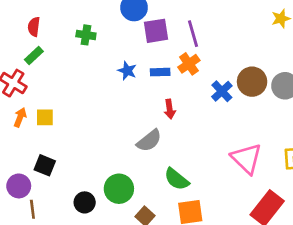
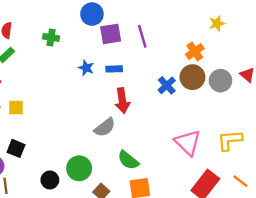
orange cross: (189, 64) -> (195, 51), moved
red arrow: (170, 109) -> (122, 101), size x1.5

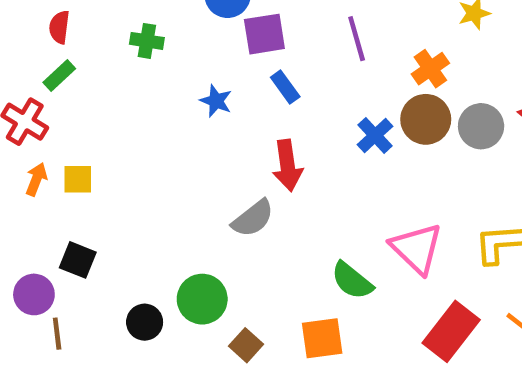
purple line: (142, 36) -> (357, 39), moved
blue rectangle: (114, 69) -> (285, 87), moved, turned 56
green semicircle: (128, 160) -> (352, 281), moved

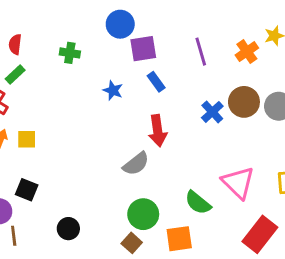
orange cross: (430, 69) -> (247, 52), moved
green circle: (202, 299) -> (143, 214), moved

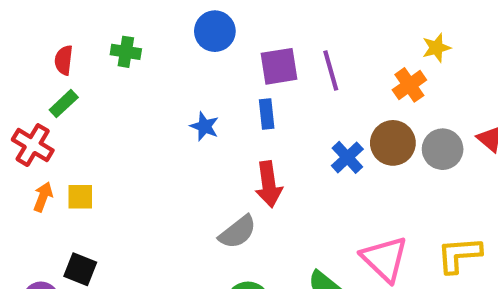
purple square: (143, 49) -> (279, 66), moved
orange cross: (247, 52) -> (409, 85), moved
green cross: (70, 53) -> (126, 52), moved
blue rectangle: (156, 82) -> (267, 114), turned 30

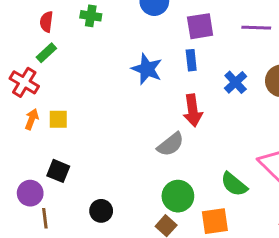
purple line: (331, 70) -> (256, 28), moved, turned -72
blue star: (204, 126) -> (147, 69), size x1.5
blue cross: (347, 157) -> (236, 82), moved

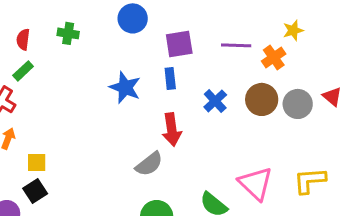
yellow square: (58, 119) -> (37, 162), moved
black square: (58, 171) -> (35, 191), turned 35

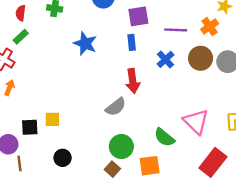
purple line: (236, 45) -> (176, 30), moved
blue star: (125, 87) -> (85, 44), moved
yellow square: (37, 162) -> (52, 119), moved
black square: (35, 191) -> (30, 127), turned 30

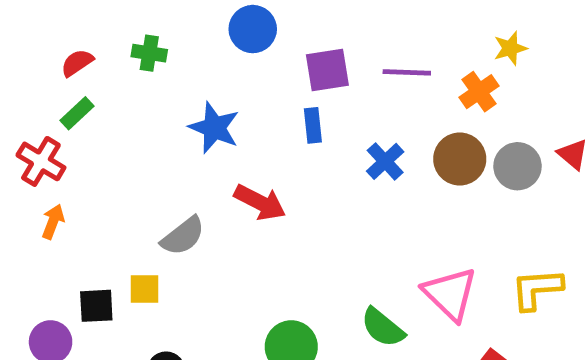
red semicircle: (21, 13) -> (77, 63), turned 49
purple line: (176, 30) -> (407, 72), moved
red arrow: (133, 81) -> (260, 202), moved, turned -55
gray semicircle: (116, 107) -> (183, 236), moved

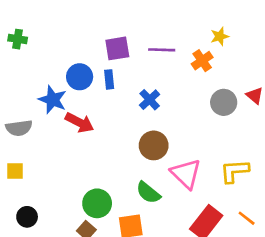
blue circle: (253, 29) -> (80, 77), moved
blue star: (214, 128) -> (53, 100), moved
brown circle: (460, 159) -> (154, 145), moved
gray semicircle: (183, 236) -> (19, 128), moved, turned 30

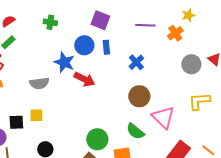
green cross: (18, 39) -> (50, 22), moved
purple square: (117, 48) -> (100, 20), moved, turned 30
yellow L-shape: (234, 171) -> (199, 101), moved

